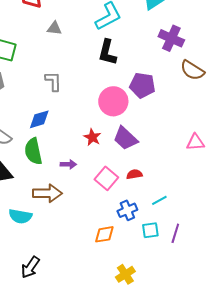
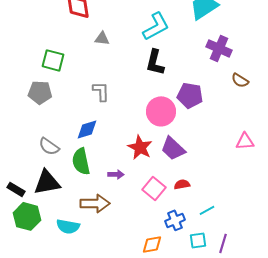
brown semicircle: (192, 70) -> (240, 80), size x0.7
red star: (92, 137) -> (140, 147), size x1.4
pink triangle: (195, 142) -> (245, 141), moved

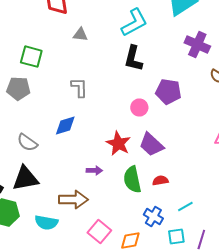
pink circle: (161, 111) -> (139, 108), size x0.6
green semicircle: (81, 161) -> (132, 180), moved
pink square: (154, 188) -> (99, 232), moved
blue cross: (175, 220) -> (153, 216), turned -36

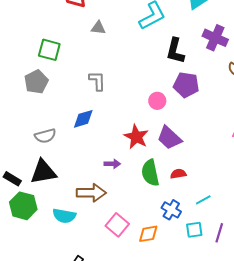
black L-shape: (133, 58) -> (175, 51), moved
gray pentagon: (18, 88) -> (36, 82), turned -30
gray semicircle: (27, 142) -> (45, 136), turned -50

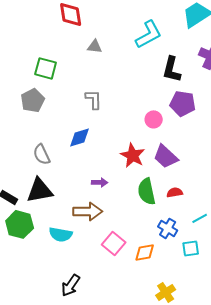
gray semicircle: (45, 136) -> (42, 154), turned 80
purple arrow: (112, 164) -> (100, 182), moved

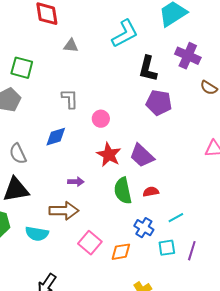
pink circle: (154, 119) -> (101, 119), moved

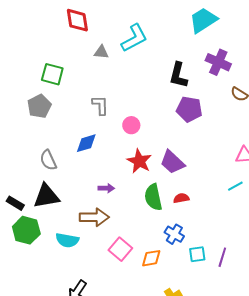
cyan L-shape: (125, 34) -> (134, 38), moved
cyan line: (176, 218) -> (235, 186), moved

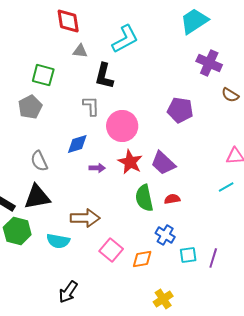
gray triangle: (101, 52) -> (80, 51), moved
black L-shape: (178, 75) -> (104, 76), moved
pink circle: (131, 125) -> (122, 126), size x1.8
purple arrow: (106, 188) -> (97, 168), moved

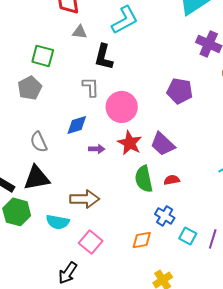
pink square: (111, 250) -> (91, 242), moved
cyan square: (188, 255) -> (188, 236), turned 36

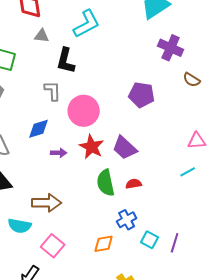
blue cross: (165, 216) -> (127, 220), turned 30

